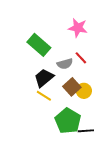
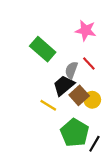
gray semicircle: (65, 64) -> (71, 70), turned 126
black trapezoid: (44, 78) -> (64, 85), moved
black line: (86, 131) -> (94, 144), turned -56

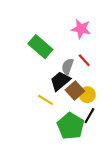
black line: (94, 144) -> (89, 116), moved

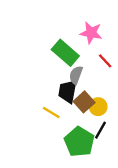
green rectangle: (40, 47) -> (65, 53), moved
red line: (84, 60) -> (105, 61), moved
black trapezoid: (60, 81) -> (68, 91), turned -40

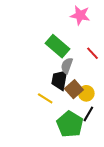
pink star: (91, 33) -> (80, 15), moved

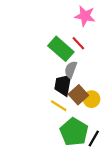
red line: (92, 53) -> (78, 43), moved
yellow line: (45, 98) -> (59, 106), moved
black line: (88, 114) -> (94, 139), moved

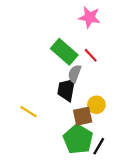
red line: (78, 43) -> (91, 55), moved
brown square: (78, 95) -> (83, 116), moved, turned 30
yellow line: (59, 106) -> (29, 112), moved

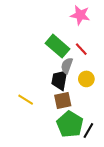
yellow circle: (96, 105) -> (86, 79), moved
brown square: (83, 116) -> (63, 101), moved

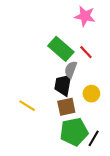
yellow circle: (86, 79) -> (91, 94), moved
green pentagon: (70, 124) -> (74, 132), turned 30

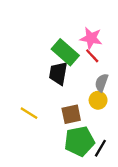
pink star: (85, 16) -> (91, 38), moved
gray semicircle: (71, 70) -> (102, 83), moved
black trapezoid: (63, 85) -> (58, 73), moved

